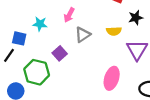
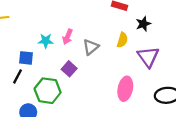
pink arrow: (69, 15) -> (68, 37), moved
yellow semicircle: (114, 31) -> (122, 40), turned -64

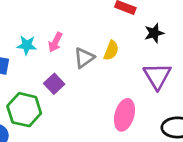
yellow semicircle: (122, 40) -> (111, 50), moved

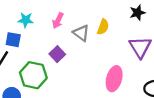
cyan star: (27, 45) -> (26, 20), moved
gray triangle: (84, 58) -> (81, 33), turned -48

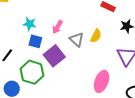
blue square: (13, 40) -> (35, 41), moved
purple square: (57, 54) -> (54, 56), size x1.5

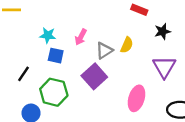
gray triangle: (77, 39) -> (104, 51), turned 49
purple square: (54, 56) -> (94, 76), moved

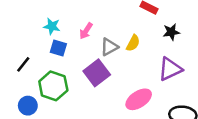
purple triangle: (164, 67) -> (170, 69), turned 30
pink ellipse: (136, 98) -> (139, 99), turned 35

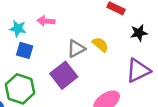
pink arrow: (86, 31) -> (46, 21), moved, turned 63
yellow semicircle: (133, 43) -> (100, 45), turned -77

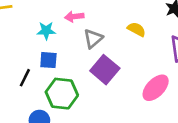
gray triangle: (76, 49) -> (93, 39), moved
blue square: (25, 50) -> (48, 60), moved

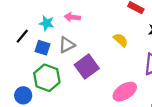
gray triangle: (93, 39) -> (67, 45), moved
black line: (25, 78) -> (22, 36), moved

